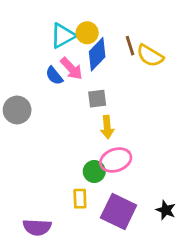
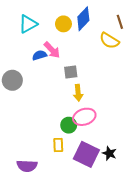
cyan triangle: (63, 36) -> (28, 24), moved
brown line: (130, 46) -> (120, 22), moved
blue diamond: (97, 54) -> (83, 19), moved
blue semicircle: (54, 76) -> (39, 55), turned 112
black star: (166, 210) -> (109, 153), moved

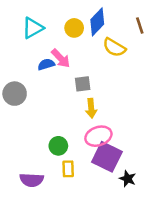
yellow semicircle: (109, 41) -> (114, 47), moved
green circle: (69, 125) -> (58, 146), moved
purple square: (86, 154) -> (107, 157), moved
purple semicircle: (27, 166) -> (32, 180), moved

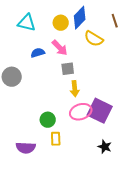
cyan triangle: (33, 28) -> (27, 23), turned 42
pink arrow: (61, 58) -> (60, 48), moved
purple square: (107, 157) -> (100, 111), moved

